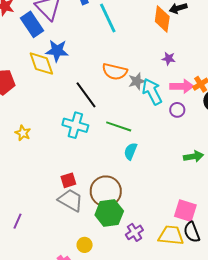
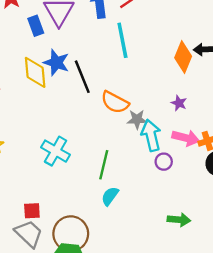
blue rectangle: (32, 24) -> (36, 26), size x0.7
black line: (86, 95) -> (82, 77), moved
purple circle: (177, 110) -> (164, 162), moved
green line: (119, 126) -> (104, 165), turned 70

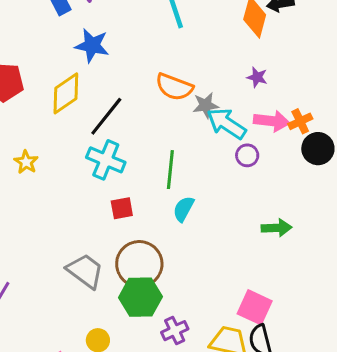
yellow diamond: (35, 72) -> (66, 93), moved, turned 68
black line: (82, 77) -> (106, 116), moved, turned 68
cyan arrow: (151, 135) -> (226, 124), turned -36
red square: (32, 211) -> (122, 208), moved

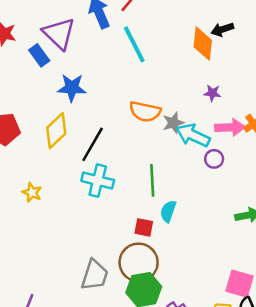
red square: (122, 208) -> (144, 227), moved, turned 30
gray trapezoid: (85, 271) -> (95, 275), turned 80

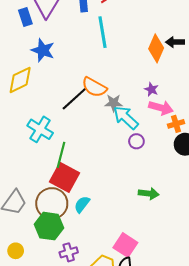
pink arrow: (230, 127) -> (161, 108), moved
black line: (93, 144) -> (75, 99), moved
green line: (152, 180) -> (61, 155), moved
cyan semicircle: (168, 211) -> (82, 204), moved
red square: (144, 227) -> (65, 177), size x1.8

